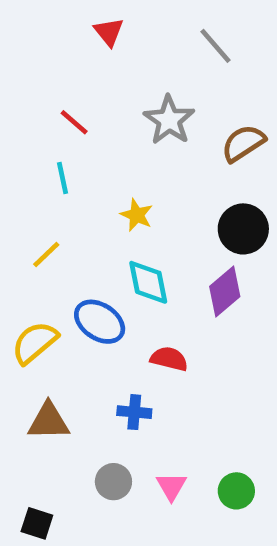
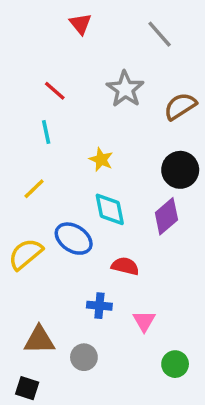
brown triangle: (49, 421) -> (39, 340), moved
pink triangle: (171, 486) -> (144, 321), moved

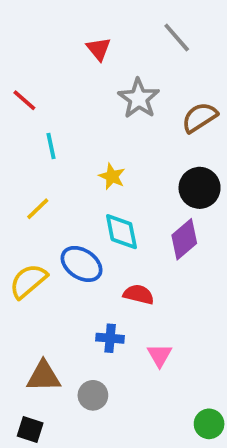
red triangle: (80, 24) -> (99, 49), moved
red line: (55, 91) -> (24, 100), moved
green circle: (175, 364) -> (209, 424), moved

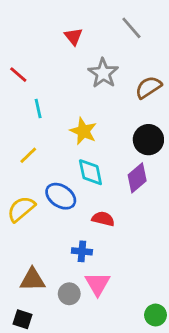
yellow star: (112, 176) -> (83, 131), size x1.4
pink triangle: (160, 355) -> (98, 284), moved, size x1.4

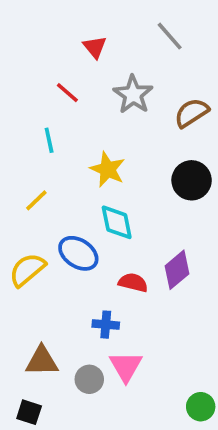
red line: (18, 75) -> (67, 93), moved
purple diamond: (137, 178) -> (177, 270), moved

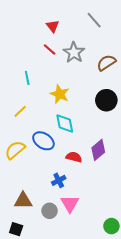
red line: (67, 93) -> (50, 49), moved
blue cross: (106, 325) -> (59, 180), turned -32

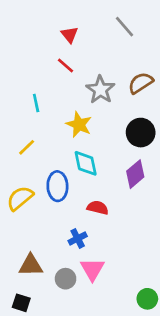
gray star: (74, 53) -> (100, 90), moved
blue ellipse: (43, 141) -> (57, 186), turned 55
purple diamond: (98, 150) -> (135, 174), moved

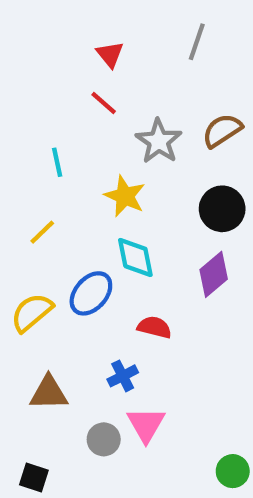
gray line: (125, 27) -> (197, 42), turned 60
blue ellipse: (57, 186) -> (91, 293), turned 44
brown triangle: (31, 265) -> (49, 393), moved

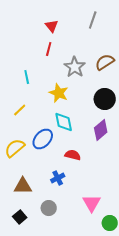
red line: (104, 103) -> (49, 49), turned 64
pink triangle: (146, 425) -> (92, 203), moved
black square: (34, 477) -> (20, 217), moved, turned 32

